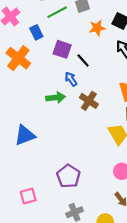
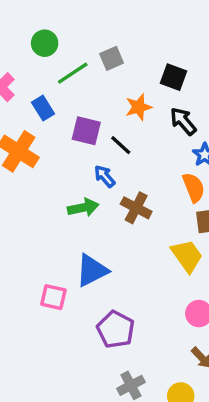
orange star: (97, 28) -> (138, 107), moved
blue triangle: (25, 135) -> (92, 270), moved
pink square: (28, 196) -> (53, 297), moved, turned 35

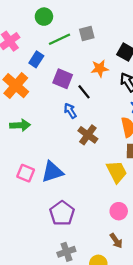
blue rectangle: (43, 108) -> (36, 59), turned 56
green arrow: (83, 208) -> (20, 125), moved
pink square: (53, 297) -> (26, 173), moved

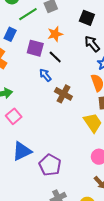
orange star: (100, 68) -> (55, 34), moved
blue triangle: (52, 172) -> (22, 151), moved
pink square: (26, 173) -> (14, 116), moved, turned 35

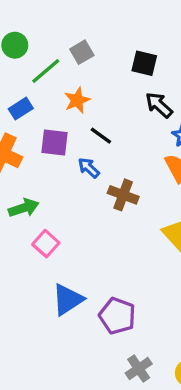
blue rectangle: (10, 34) -> (21, 109), turned 40
orange star: (55, 34) -> (77, 100), moved
purple square: (35, 48) -> (55, 142), moved

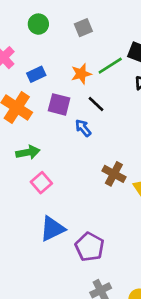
gray square: (82, 52) -> (83, 28), moved
green line: (46, 71) -> (110, 66), moved
brown cross: (123, 195) -> (114, 174), moved

